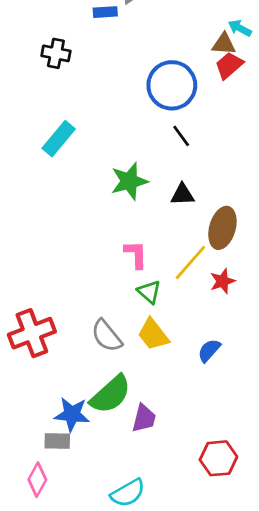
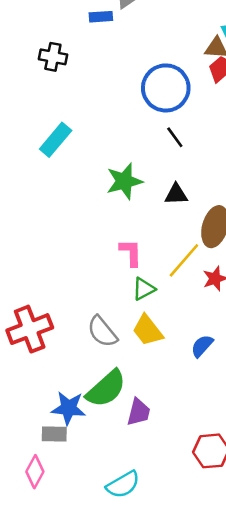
green triangle: (149, 292) -> (144, 289), turned 50

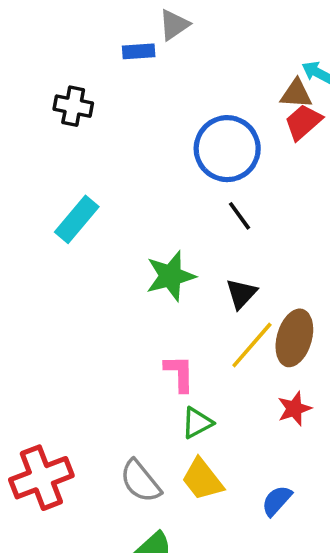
black triangle: (176, 194) -> (241, 294), turned -45
yellow line: (184, 260) -> (252, 345), moved

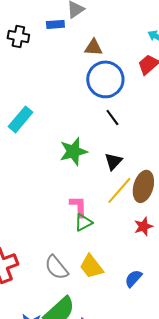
brown triangle: (296, 94) -> (93, 47), moved
black cross: (73, 106) -> (18, 36), moved
green triangle: (197, 423) -> (83, 222), moved

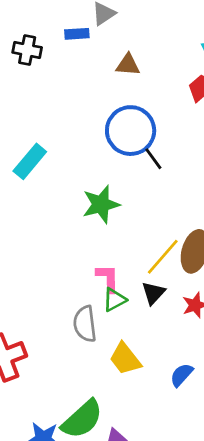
blue circle: (105, 79) -> (131, 131), moved
black triangle: (113, 161) -> (153, 293), moved
gray semicircle: (56, 267) -> (85, 324), moved, turned 32

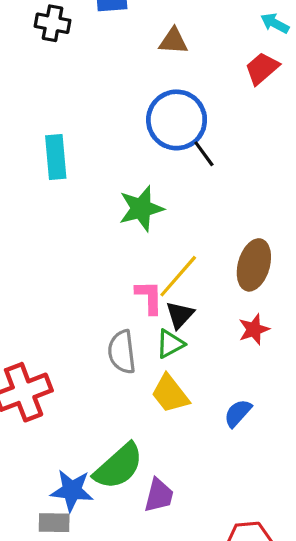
cyan rectangle: (30, 161) -> (56, 157), turned -45
yellow line: (163, 257) -> (178, 276), moved
black triangle: (153, 293) -> (180, 315), moved
green triangle: (114, 300) -> (170, 344), moved

